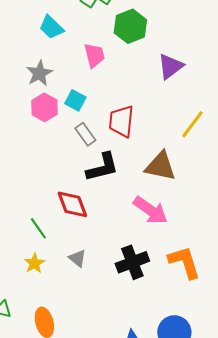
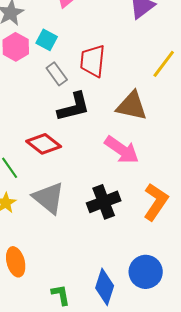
red diamond: (72, 204) -> (44, 144), turned -32
gray triangle: (77, 258) -> (49, 198), size x1.8
orange L-shape: (184, 262) -> (156, 202), turned 51

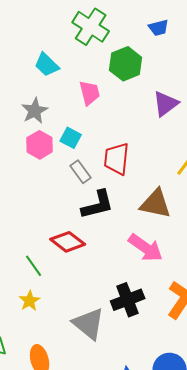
gray triangle: (49, 198) -> (89, 324), moved

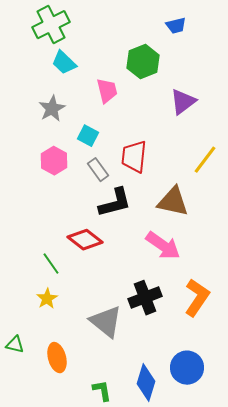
green cross: (91, 27) -> (51, 25), moved, turned 30
pink hexagon: (40, 145) -> (54, 161), moved

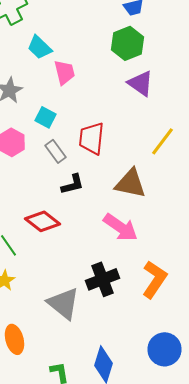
green hexagon: (143, 62) -> (128, 43), moved
cyan trapezoid: (64, 63) -> (40, 47), moved
purple triangle: (183, 102) -> (140, 83), turned -48
black L-shape: (115, 203) -> (72, 184), size x0.7
blue circle: (187, 368) -> (164, 349), moved

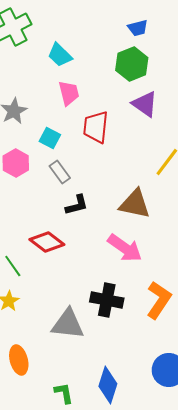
cyan trapezoid: (40, 47) -> (60, 55), moved
red trapezoid: (92, 138) -> (96, 127), moved
black cross: (102, 279) -> (107, 300), turned 32
gray triangle: (64, 303) -> (68, 324), turned -33

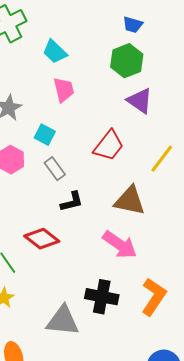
blue trapezoid: (138, 28) -> (133, 25), turned 30
red trapezoid: (96, 127) -> (109, 146), moved, turned -148

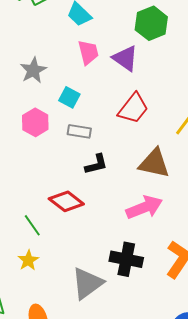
purple triangle: (140, 101) -> (125, 58), moved
gray rectangle: (55, 169) -> (79, 131), turned -45
pink arrow: (120, 245) -> (144, 207), turned -57
gray triangle: (63, 321) -> (87, 283), turned -42

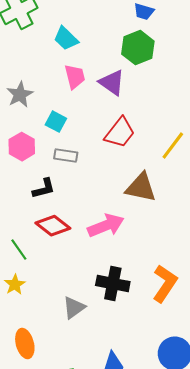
black L-shape: (96, 164) -> (44, 189), moved
pink arrow: (144, 207) -> (106, 226), moved
gray triangle: (87, 283) -> (74, 308), size x0.7

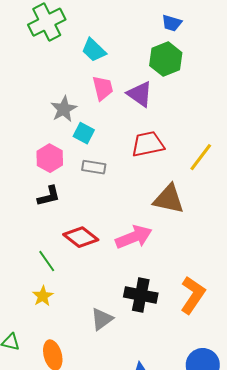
gray star: (20, 95) -> (64, 109), moved
red trapezoid: (120, 133) -> (148, 144), turned -140
black L-shape: (44, 189) -> (49, 196), moved

